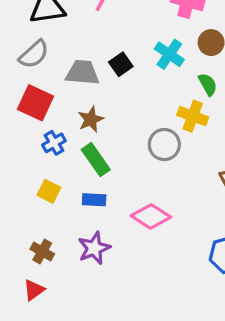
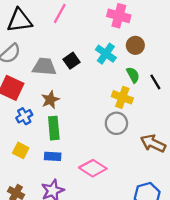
gray circle: (164, 145) -> (116, 123), moved
green rectangle: (96, 160) -> (54, 128), turned 30

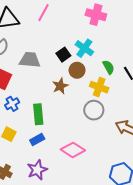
brown circle: (135, 45) -> (77, 70), moved
black square: (72, 61) -> (63, 55), moved
brown star: (50, 100) -> (60, 86), moved
blue rectangle: (53, 156) -> (37, 139), turned -32

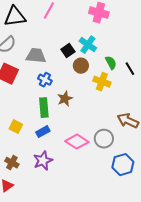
brown star: (60, 86) -> (65, 99), moved
blue cross: (12, 104) -> (45, 80), moved, turned -32
gray circle: (94, 110) -> (104, 139), moved

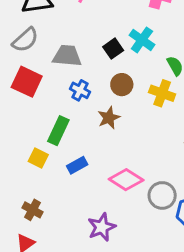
brown circle: (81, 66) -> (122, 85), moved
green rectangle: (44, 108) -> (58, 131), moved, turned 30
gray circle: (104, 139) -> (162, 195), moved
purple star: (43, 161) -> (102, 227), moved

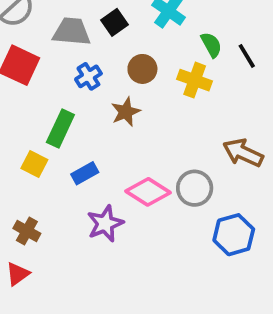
black square: (113, 49) -> (114, 22), moved
blue cross: (80, 90) -> (88, 76), turned 30
gray circle: (162, 195) -> (195, 188), moved
purple star: (102, 227) -> (105, 224), moved

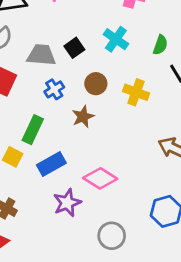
green semicircle: (211, 45) -> (160, 45), moved, turned 48
blue rectangle: (85, 173) -> (51, 164), size x1.4
gray circle: (195, 188) -> (112, 236), moved

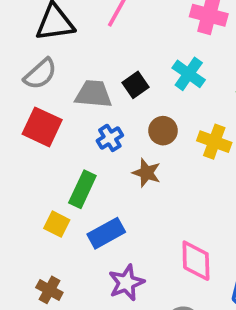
brown star: (83, 117) -> (147, 173), turned -30
pink diamond: (100, 178) -> (196, 261), moved, turned 56

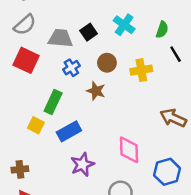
yellow cross: (214, 142) -> (141, 70), turned -30
brown cross: (49, 290) -> (20, 169), moved, turned -35

